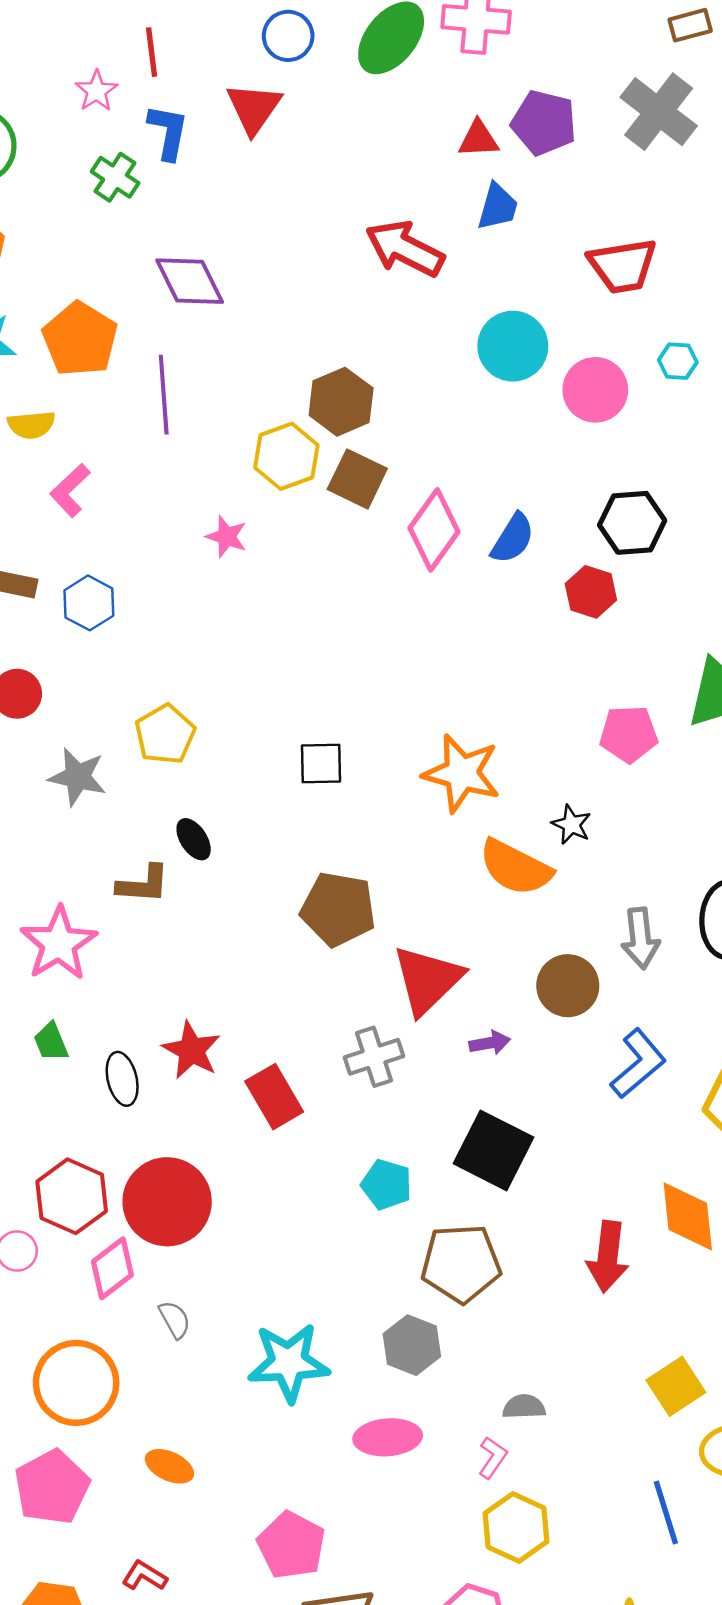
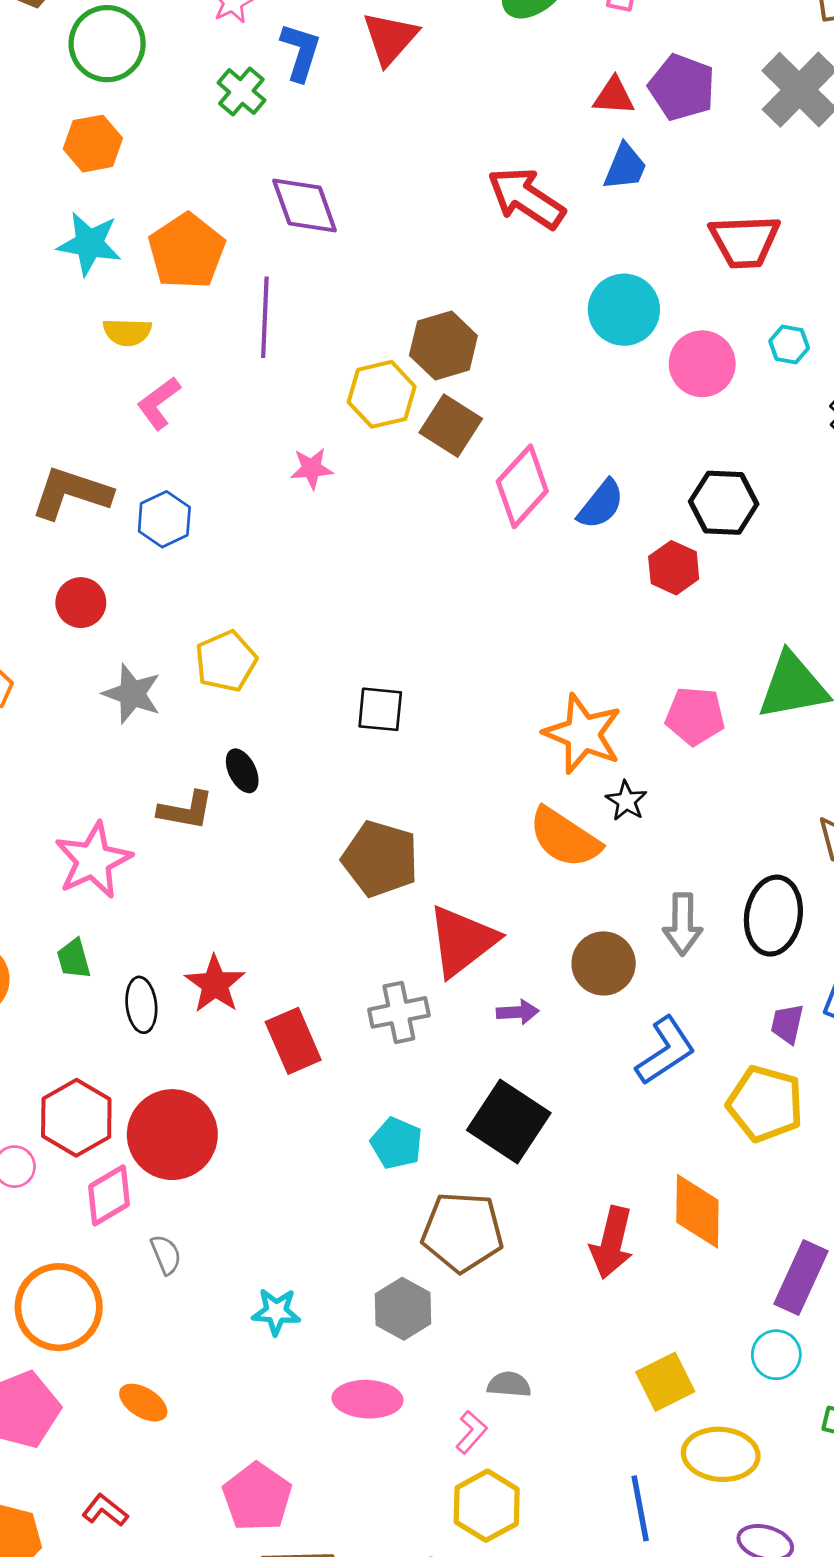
pink star: (227, 537) -> (312, 468), turned -30
orange star: (462, 773) -> (583, 734), moved
cyan star: (289, 1362) -> (276, 1312), size x0.6

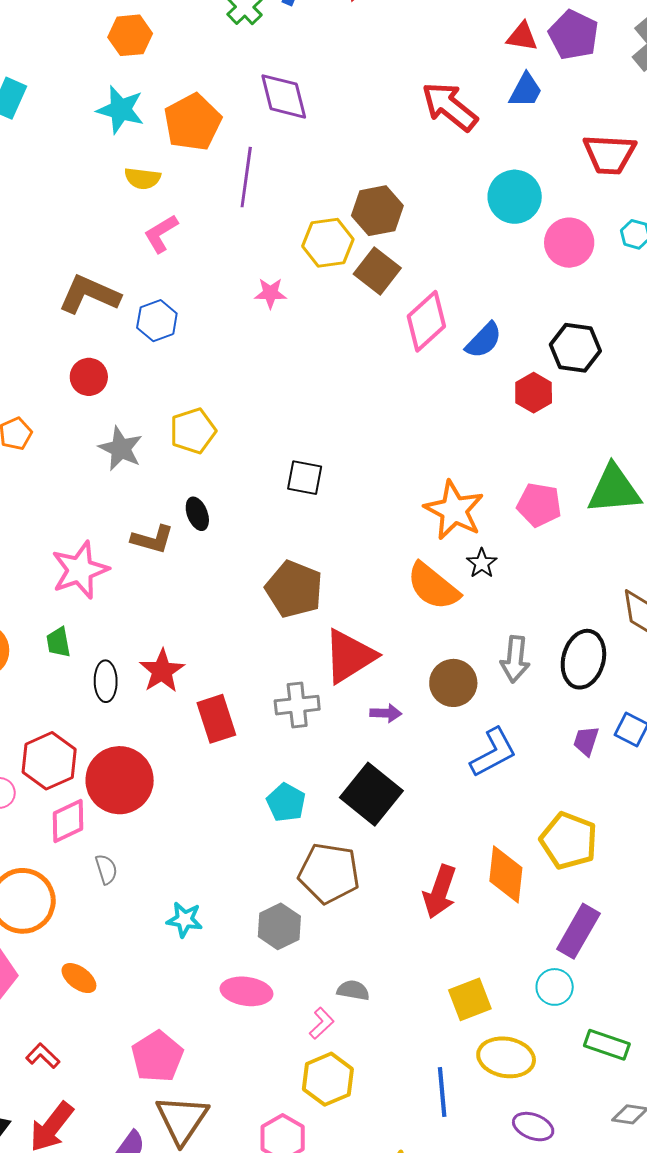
yellow pentagon: (765, 1104) -> (569, 841), moved

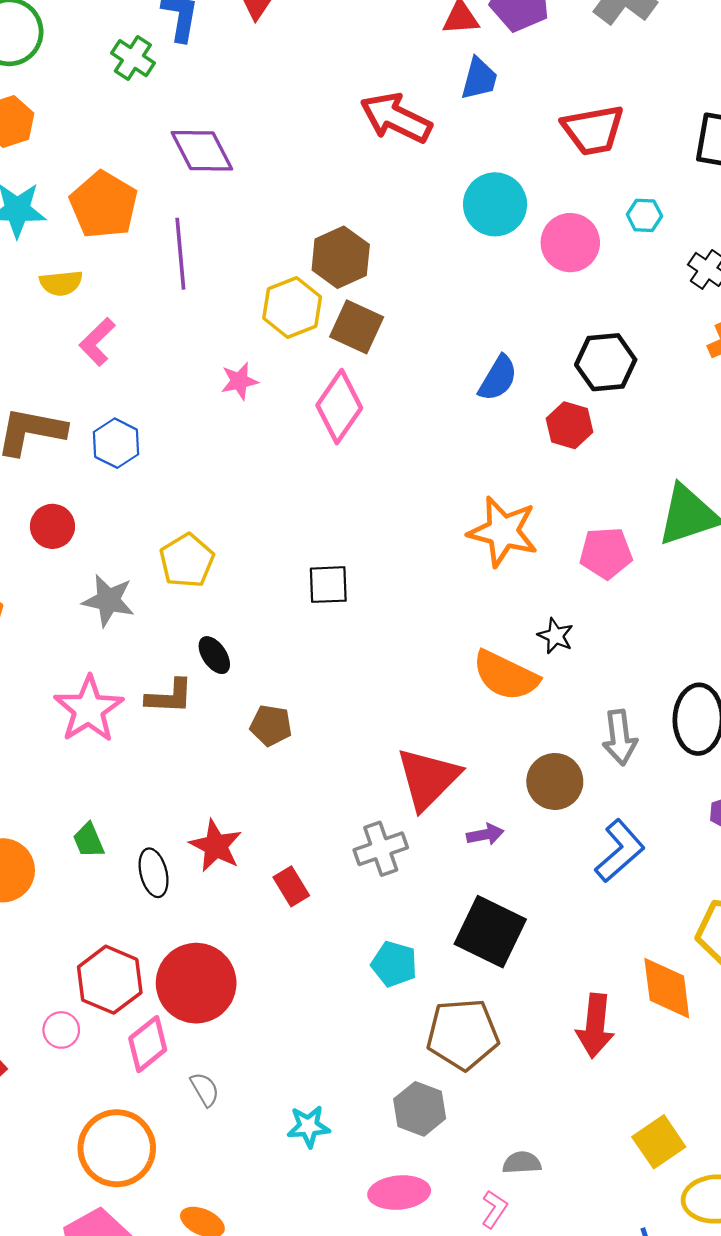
pink diamond: (426, 321) -> (339, 407), moved
orange star: (454, 510) -> (503, 531), moved
pink star: (80, 570) -> (89, 709), moved
brown pentagon: (294, 589) -> (271, 725), moved, size x0.6
red rectangle: (216, 719) -> (291, 886), size x0.7

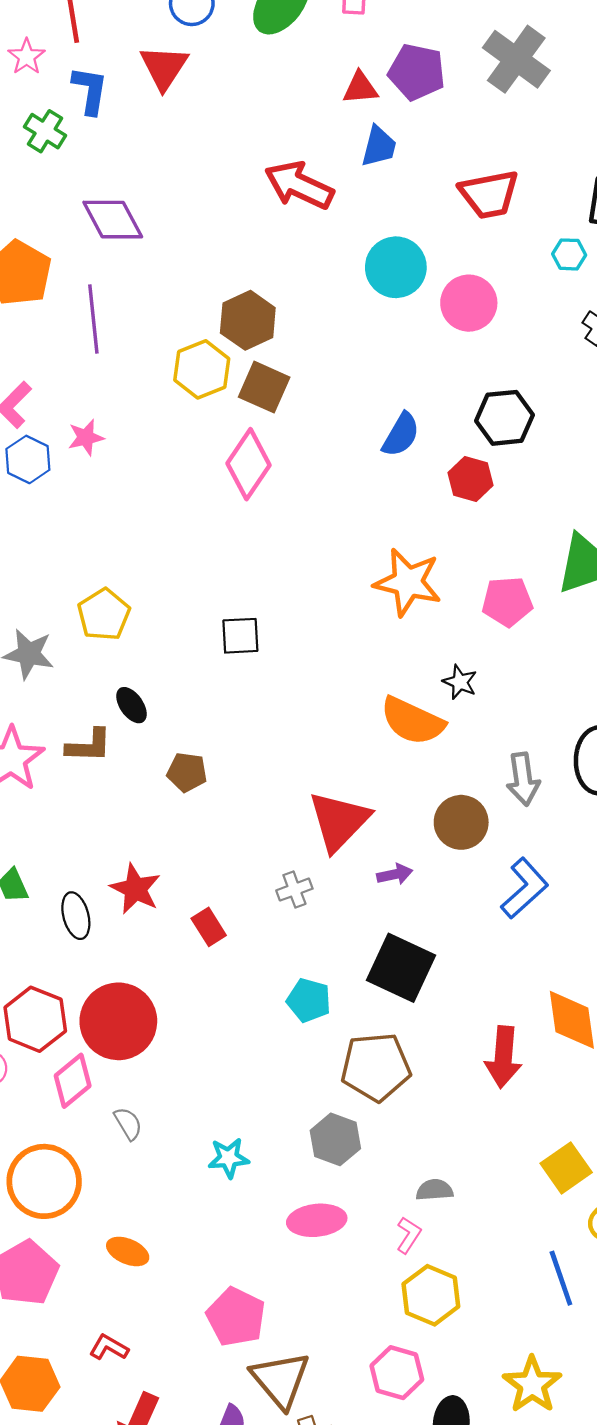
cyan hexagon: (644, 215) -> (569, 254), moved
pink star: (239, 381) -> (86, 437), moved
blue hexagon: (116, 443) -> (28, 459), moved
gray cross: (381, 849) -> (294, 890), size x0.7

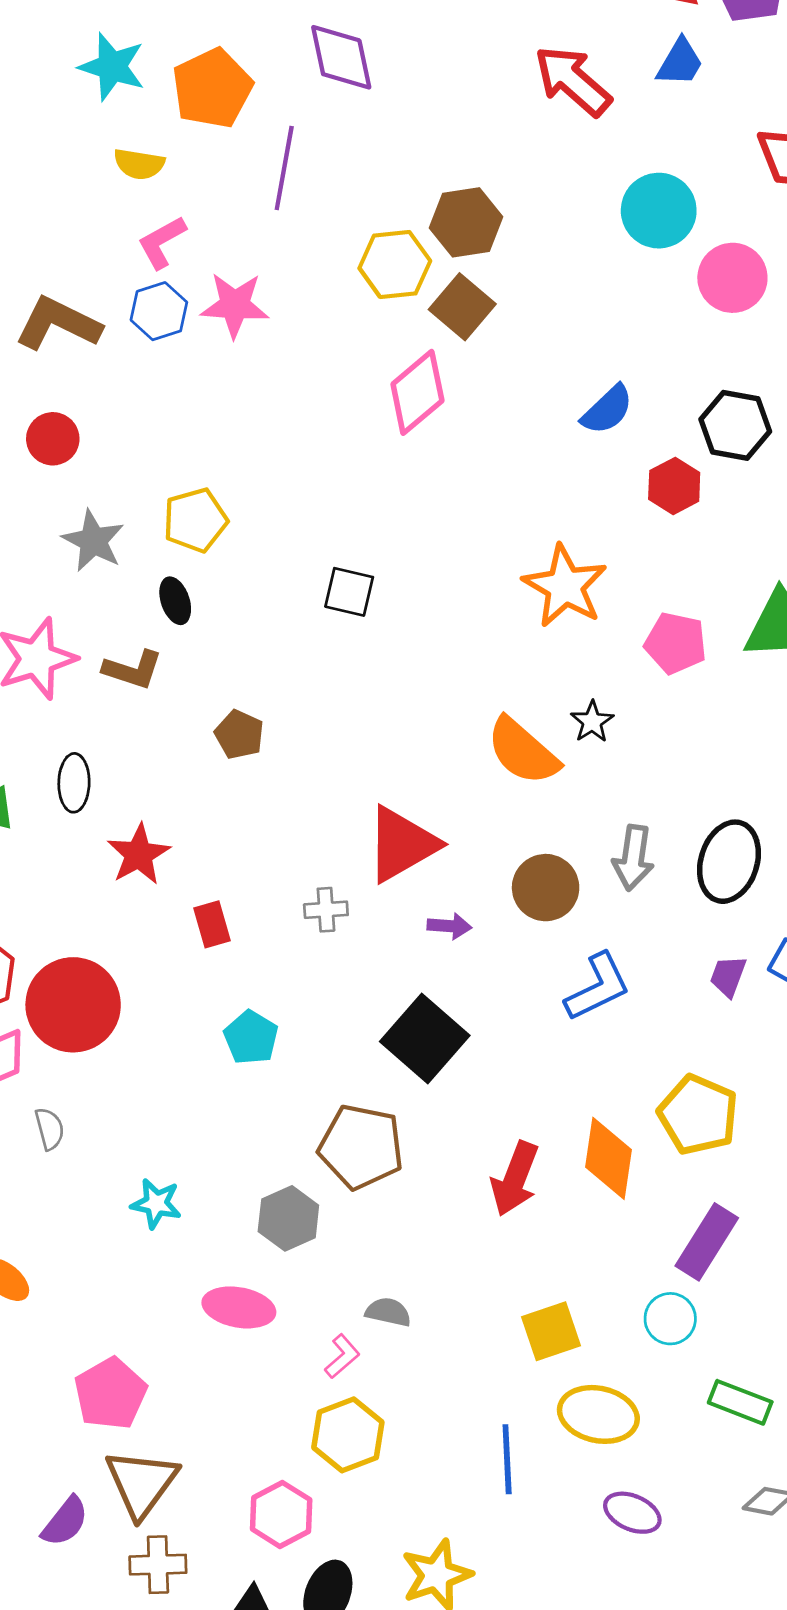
pink star: (86, 437) -> (235, 305), size x1.5
black ellipse: (131, 705) -> (175, 601), moved
black ellipse: (76, 916) -> (74, 783), moved
cyan pentagon: (309, 1000) -> (251, 1038), moved

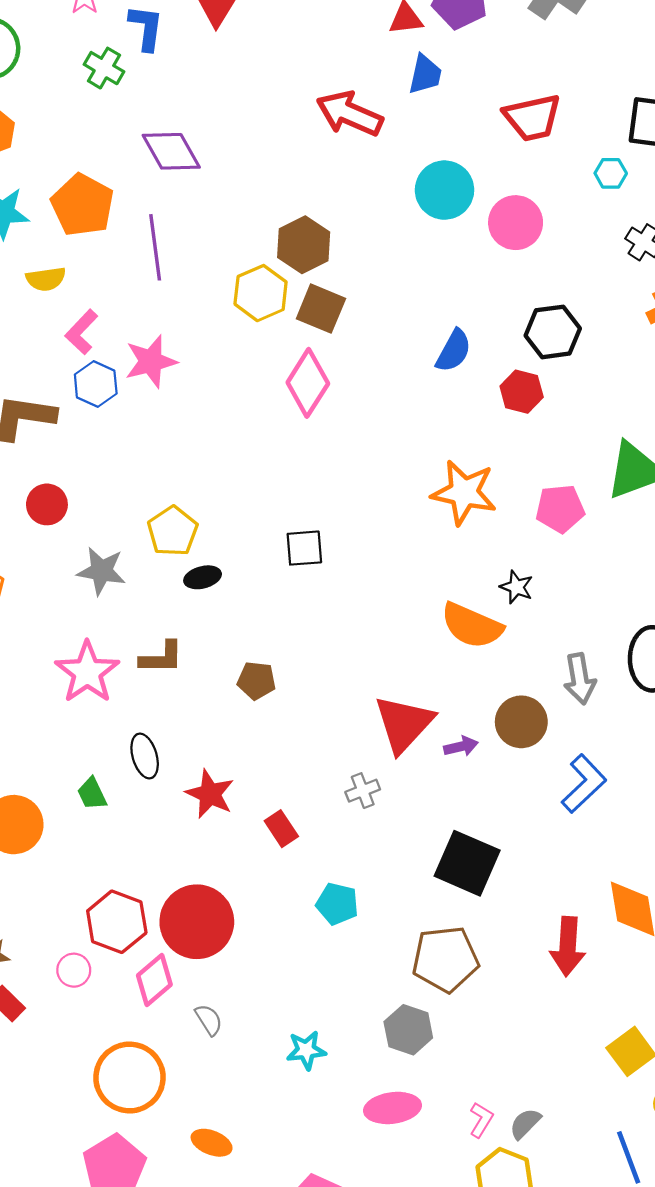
black ellipse: (175, 601) -> (203, 577), moved, turned -68
purple arrow: (449, 926) -> (461, 746), moved
gray semicircle: (388, 1312) -> (525, 1124), moved, turned -40

